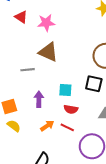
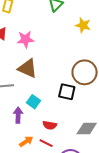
black square: (94, 84) -> (67, 92), moved
cyan square: (65, 90) -> (34, 102), moved, turned 32

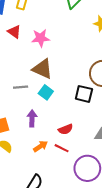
cyan square: (34, 102) -> (46, 92), moved
red semicircle: (50, 125) -> (66, 129), turned -32

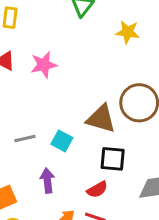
brown triangle: (42, 69) -> (101, 119), moved
black square: (84, 94) -> (113, 159), moved

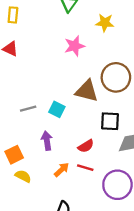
pink star: (44, 65) -> (75, 46), moved
black square: (113, 159) -> (110, 121), moved

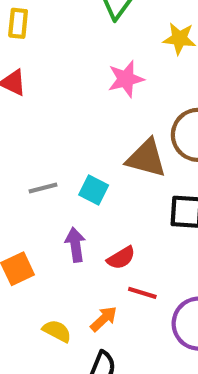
red semicircle: (86, 146) -> (121, 258), moved
orange arrow: (62, 170) -> (104, 319), moved
yellow semicircle: (23, 176) -> (57, 331), moved

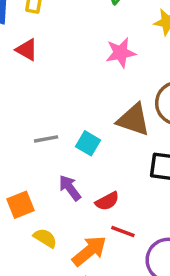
purple arrow: (75, 245) -> (70, 188), turned -32
orange arrow: (104, 319) -> (89, 251), size x1.5
yellow semicircle: (57, 331) -> (45, 238), moved

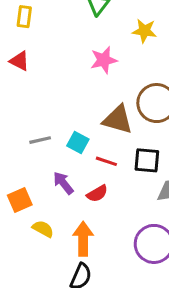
red line: (123, 232) -> (106, 161), moved
orange arrow: (89, 251) -> (83, 239), turned -48

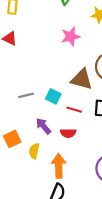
red semicircle: (97, 194) -> (68, 133), turned 32
yellow semicircle: (43, 229) -> (34, 151), moved, turned -104

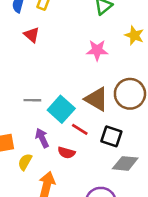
cyan square: (53, 96) -> (61, 109), size x1.5

